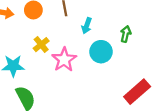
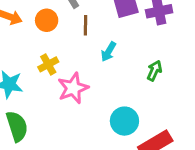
cyan circle: (101, 52) -> (124, 121), moved

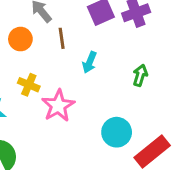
yellow cross: (48, 64) -> (29, 85), turned -30

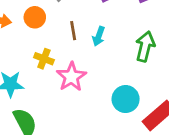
brown line: (62, 38) -> (73, 31), moved
green arrow: (140, 75) -> (145, 46), size x1.5

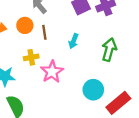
brown line: (73, 31) -> (44, 32), moved
yellow cross: (44, 59) -> (31, 57), turned -32

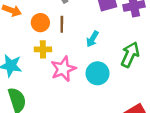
orange circle: (25, 25) -> (40, 23), moved
cyan circle: (93, 90) -> (98, 73), moved

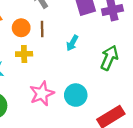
pink star: (63, 69) -> (42, 94), moved
cyan circle: (98, 73) -> (76, 95), moved

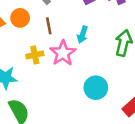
orange circle: (21, 28) -> (20, 18), moved
pink star: (42, 94) -> (63, 53), moved

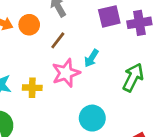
brown line: (49, 26) -> (58, 40), turned 35
yellow cross: (35, 55) -> (32, 88), moved

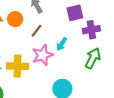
purple cross: (139, 23) -> (91, 30), moved
yellow cross: (32, 88) -> (17, 66), size x1.5

